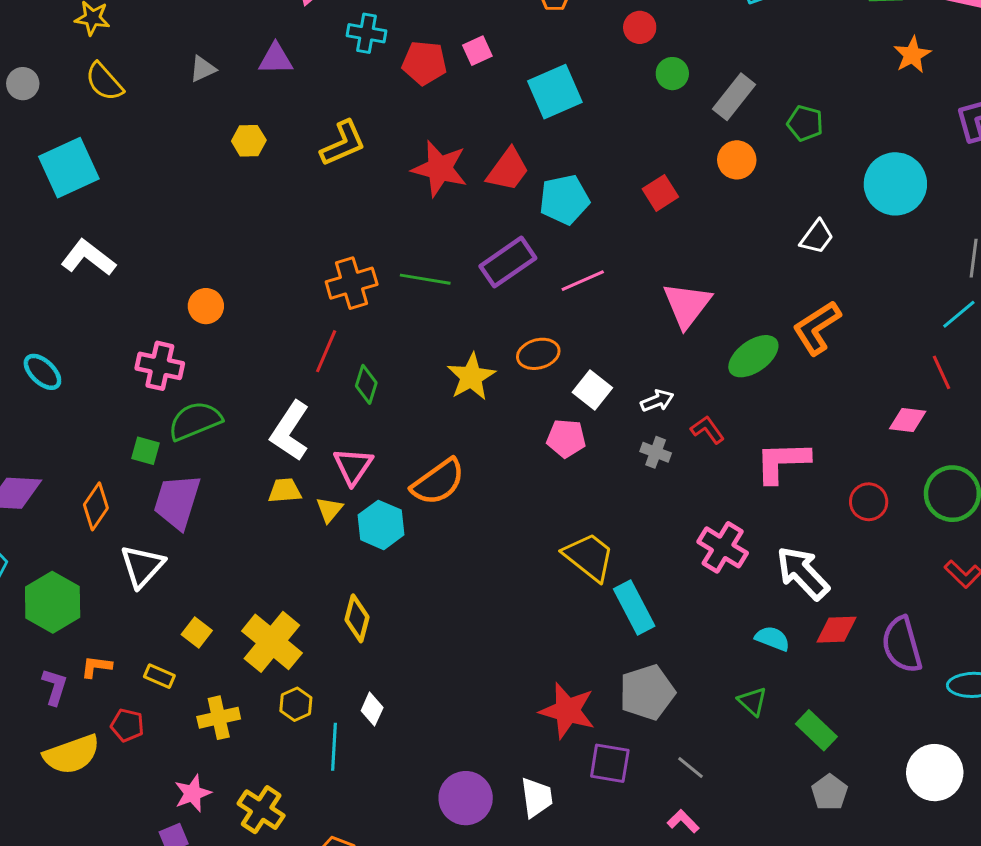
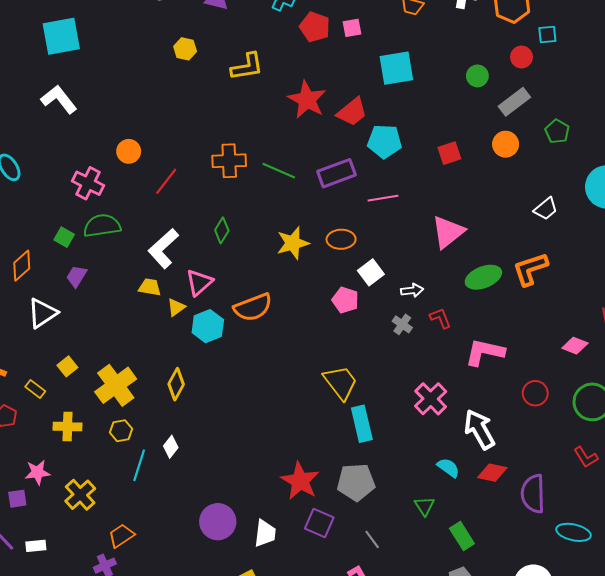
red circle: (640, 27) -> (521, 57), moved
red line: (326, 351) -> (166, 181), moved
purple trapezoid: (177, 502) -> (76, 276), size x0.6

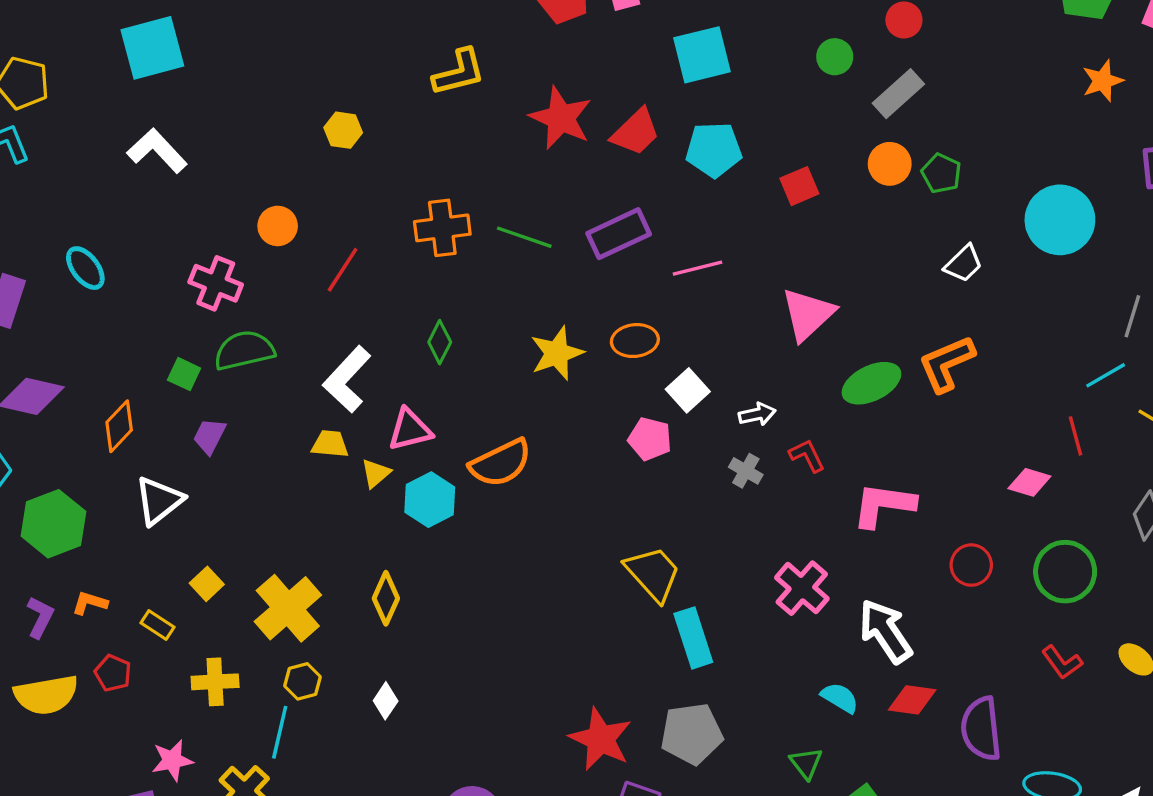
yellow hexagon: (185, 49) -> (343, 130), moved
green pentagon: (557, 131) -> (941, 173), moved
cyan pentagon: (384, 141) -> (714, 150), moved
pink triangle: (199, 282) -> (410, 430), turned 32
cyan line: (139, 465) -> (280, 732), moved

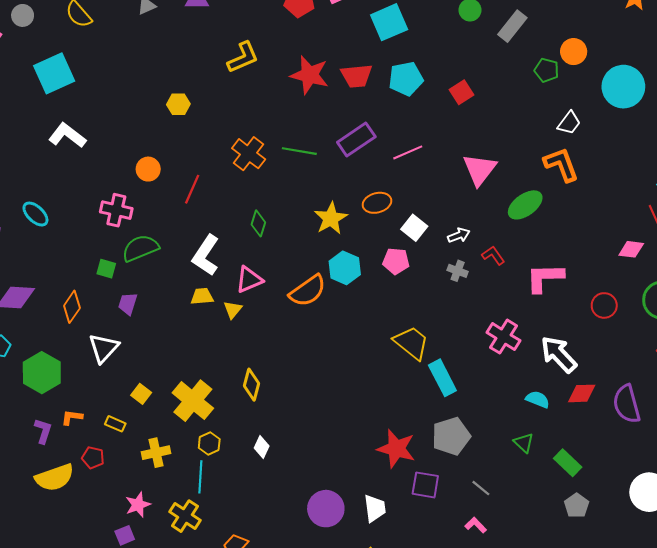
red trapezoid: (636, 132) -> (357, 76), turned 48
orange circle: (890, 164) -> (574, 52), moved
orange cross: (442, 228) -> (249, 154), turned -36
orange L-shape: (946, 364) -> (561, 164), moved, turned 102
cyan hexagon: (430, 500) -> (345, 268), moved

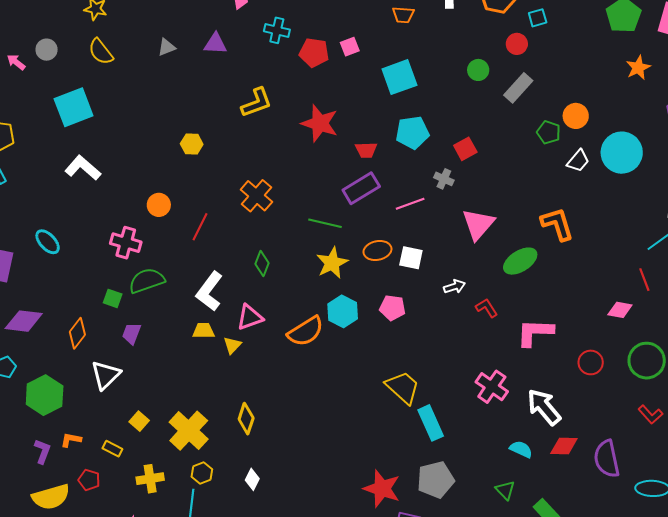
red trapezoid: (357, 76) -> (366, 150), moved, size x0.7
white trapezoid: (569, 123) -> (578, 161), moved
green line: (299, 151) -> (325, 223), moved
white square: (414, 228) -> (411, 258), moved, turned -30
gray cross: (458, 271) -> (444, 179), moved

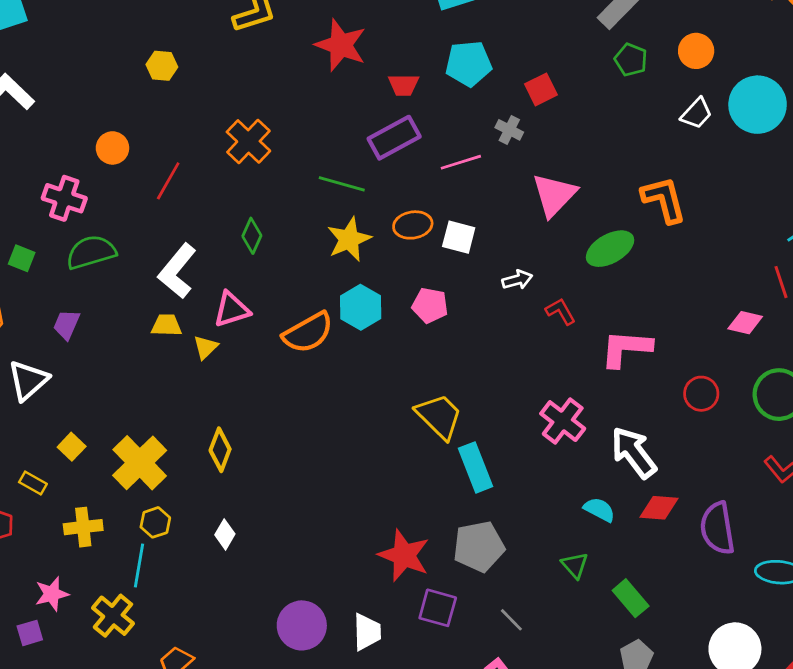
green pentagon: (549, 132) -> (631, 60), moved
green square: (113, 298) -> (22, 258), moved

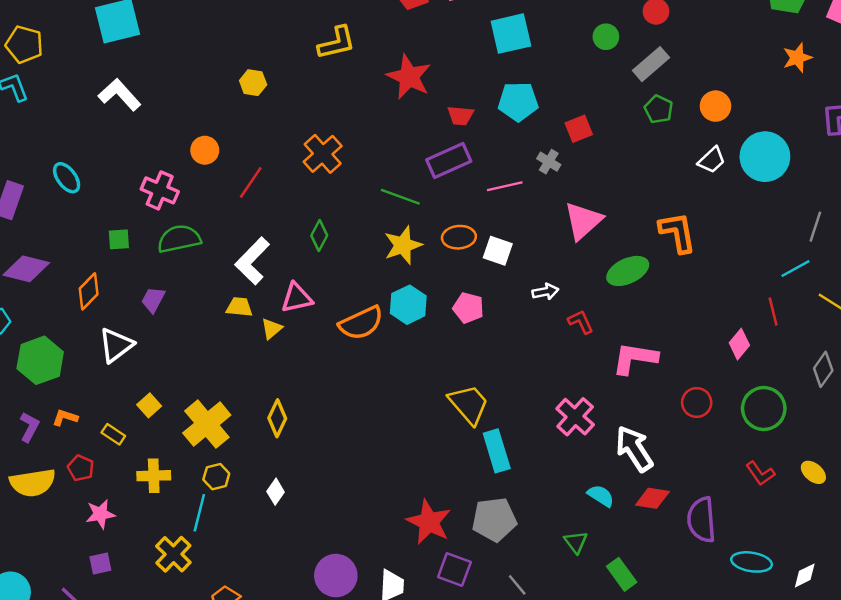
green square: (22, 258) -> (119, 239), turned -30
pink diamond: (745, 323) -> (739, 344), turned -68
pink star: (52, 594) -> (100, 514), moved

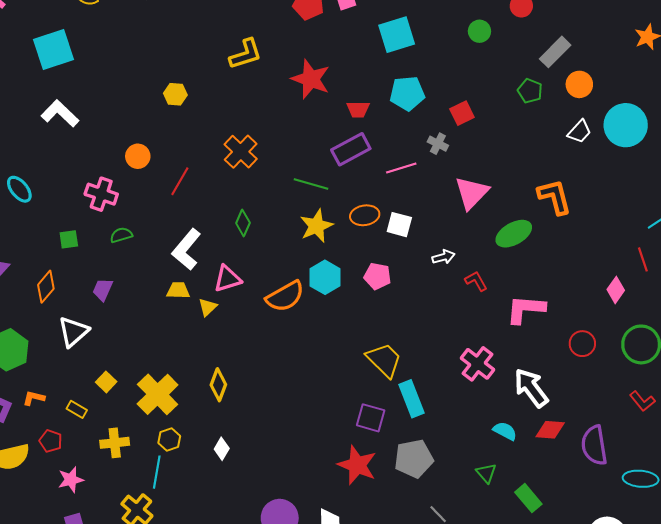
gray rectangle: (651, 64) -> (555, 52), moved
green semicircle: (179, 239) -> (121, 235), size x0.6
purple square: (454, 570) -> (371, 418), moved

